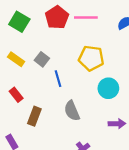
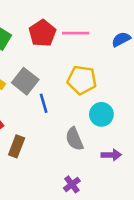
gray square: (42, 59) -> (25, 81), size x1.5
gray semicircle: (72, 111) -> (74, 139), moved

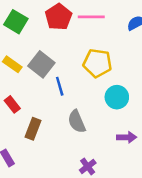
gray semicircle: (74, 139) -> (77, 121), moved

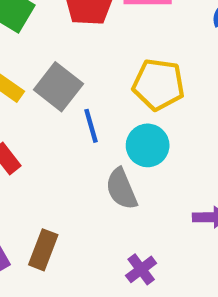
cyan circle: (117, 97) -> (148, 145), moved
brown rectangle: (33, 129) -> (43, 250), moved

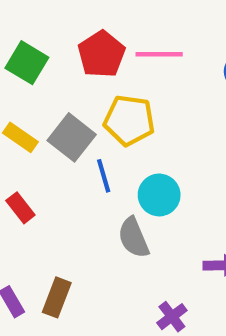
yellow pentagon: (158, 85) -> (129, 120), moved
purple cross: (141, 269) -> (172, 317), moved

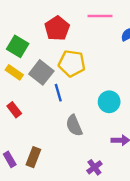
pink line: (159, 54) -> (100, 16), moved
green square: (27, 63) -> (18, 46), moved
cyan circle: (159, 195) -> (109, 102), moved

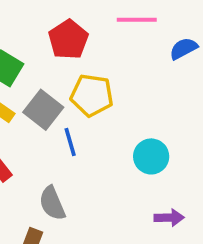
gray semicircle: (74, 126) -> (52, 203), moved

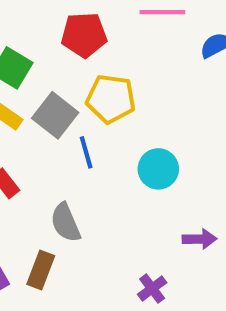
red pentagon: (68, 40) -> (84, 35), turned 30
cyan circle: (151, 156) -> (158, 169), moved

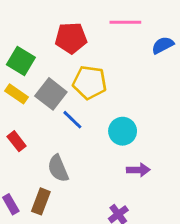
blue line: (86, 152) -> (72, 120), turned -30
purple arrow: (200, 239) -> (138, 170), moved

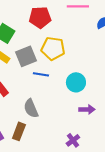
gray square: (51, 94) -> (26, 56), turned 30
blue line: (72, 120) -> (41, 74), turned -35

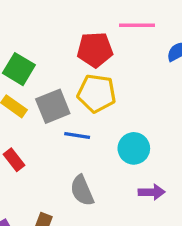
red pentagon: (40, 17) -> (95, 50), moved
gray semicircle: (31, 108) -> (82, 191), moved

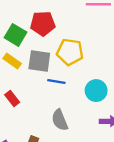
red pentagon: (95, 50) -> (43, 24), moved
gray square: (53, 106) -> (39, 61), turned 30

